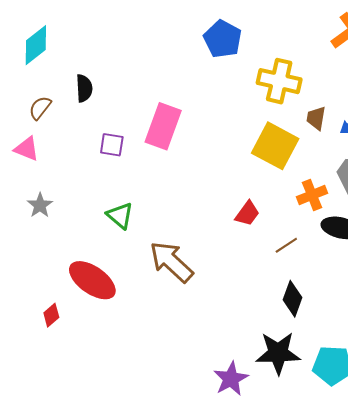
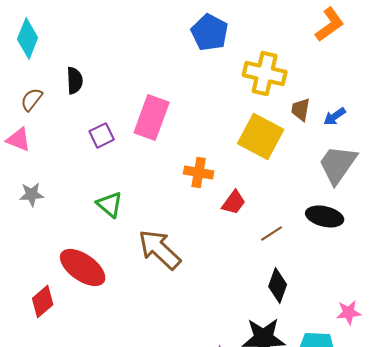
cyan diamond: (36, 45) -> (28, 38), turned -30
purple square: (112, 145) -> (102, 135), turned -35
orange cross: (312, 195) -> (199, 172), moved, turned 32
gray star: (40, 205) -> (32, 194), turned 30
red diamond: (51, 315) -> (43, 301), size x1.4

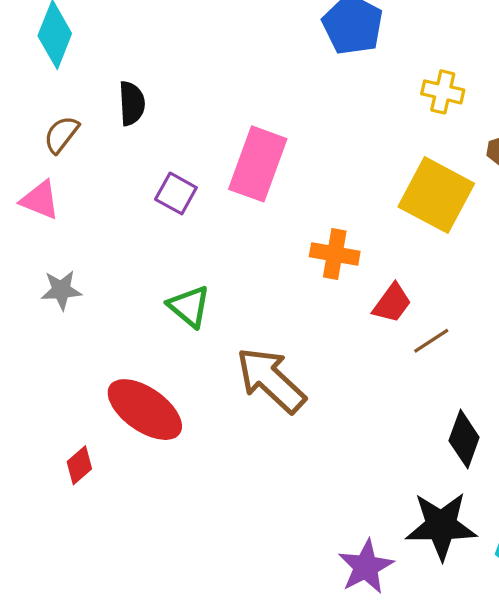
yellow cross: (265, 73) -> (443, 92), size x0.6
purple square: (102, 135) -> (176, 193), turned -35
brown line: (272, 233) -> (431, 341), moved
red diamond: (43, 301) -> (79, 465), size x0.7

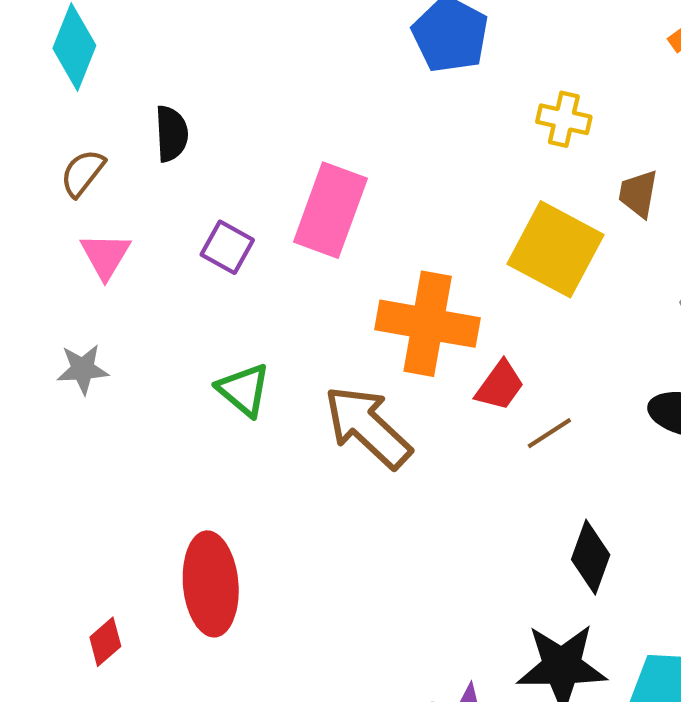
pink triangle: (40, 200) -> (105, 256), moved, turned 39
orange cross: (335, 254) -> (428, 324), size x1.6
brown arrow: (271, 380) -> (368, 427), moved
red ellipse: (145, 410) -> (211, 584), moved, turned 50
red diamond: (79, 465) -> (105, 642), moved

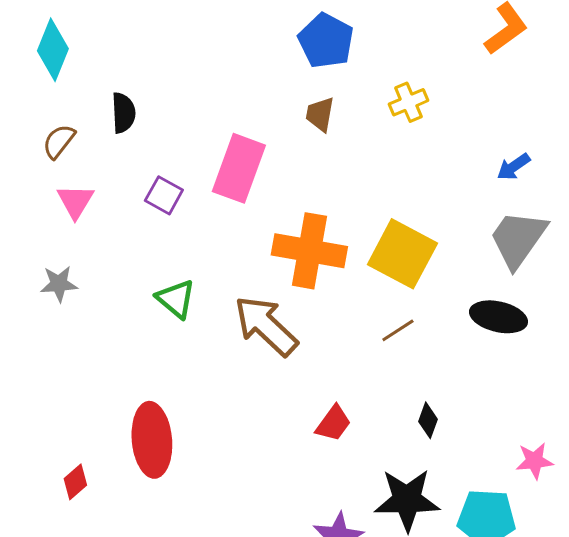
yellow cross: (564, 119) -> (408, 102), turned -36
brown trapezoid: (638, 194) -> (320, 114), moved
yellow square: (556, 249) -> (402, 254), moved
red trapezoid: (500, 386) -> (333, 423), moved
black diamond: (591, 557) -> (428, 420), size x0.7

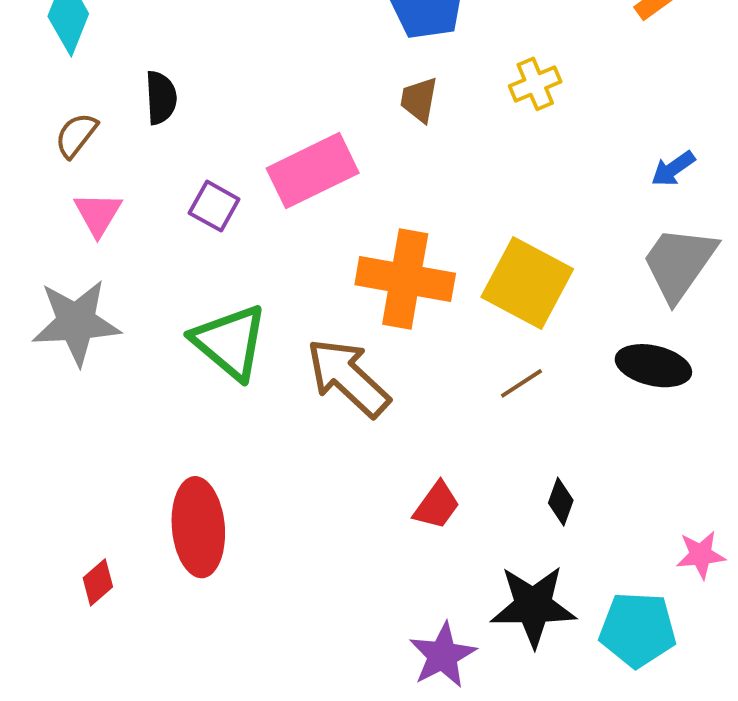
pink rectangle: (239, 168) -> (313, 171), turned 44
gray star: (59, 284) -> (76, 322), size x1.8
green triangle: (176, 299) -> (230, 342), size x1.5

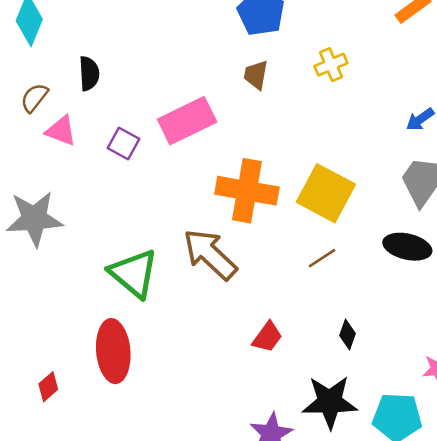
pink triangle: (98, 214) -> (61, 131), moved, turned -40
green triangle: (230, 342) -> (134, 273), moved

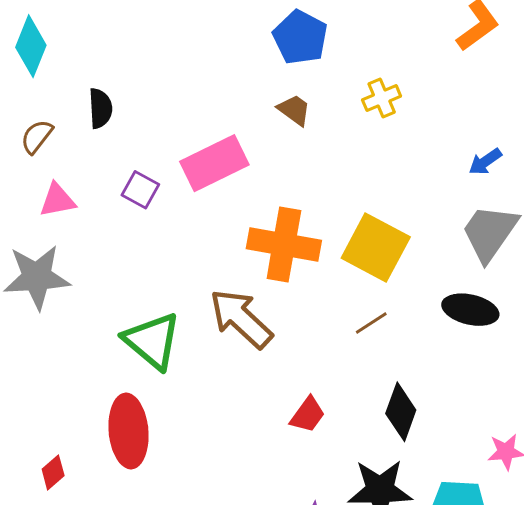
brown trapezoid: (256, 75) -> (294, 110), turned 116
pink triangle: (61, 131) -> (57, 200), moved, turned -32
black diamond: (348, 335) -> (401, 412), size x1.6

